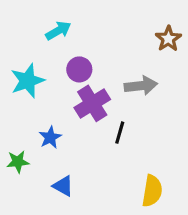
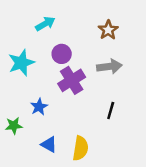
brown star: (168, 39) -> (108, 30), moved
black line: (120, 133) -> (111, 111), moved
yellow semicircle: (152, 191) -> (80, 148), moved

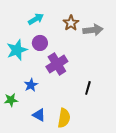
brown star: (108, 30) -> (71, 23), moved
purple circle: (62, 54) -> (40, 43), moved
gray arrow: (109, 66) -> (93, 30), moved

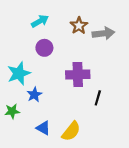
cyan star: (17, 50) -> (19, 73), moved
purple cross: (57, 64) -> (78, 75), moved, turned 30
yellow semicircle: (64, 118) -> (71, 131), turned 30

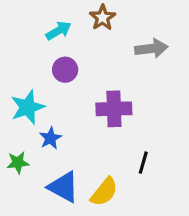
brown star: (79, 26) -> (103, 18), moved
black line: (98, 98) -> (143, 163), moved
blue triangle: (43, 128) -> (63, 187), size x1.5

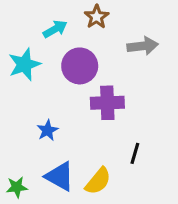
purple circle: (65, 70) -> (80, 66), moved, size x1.5
cyan star: (28, 107) -> (24, 64), moved
green star: (18, 163) -> (17, 187), moved

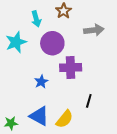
cyan arrow: (55, 29) -> (36, 19), turned 105
blue star: (47, 130) -> (41, 82), moved

